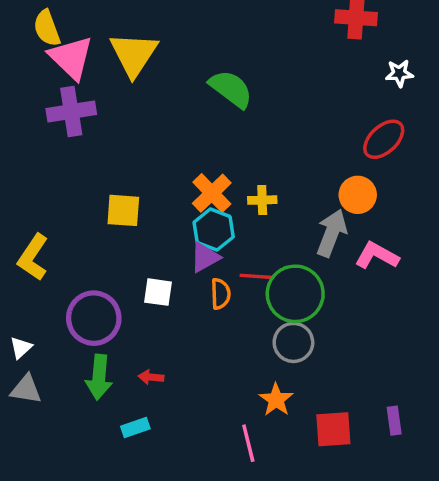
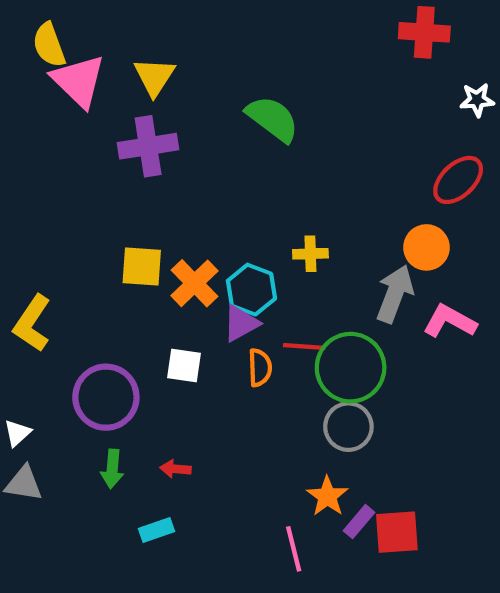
yellow triangle: (134, 54) -> (154, 77), size x0.7
purple cross: (71, 111) -> (148, 146), moved
orange cross: (212, 193) -> (194, 283), moved
green arrow: (99, 377) -> (112, 469), size x0.7
purple rectangle: (394, 421) -> (359, 522), moved, turned 48

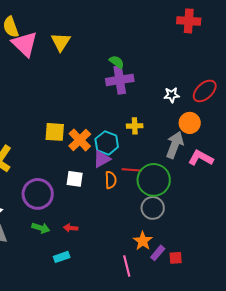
white star: (477, 100) -> (172, 95), moved
green semicircle: (273, 119) -> (117, 62), size x0.6
purple cross: (148, 146) -> (120, 80), moved
green arrow: (112, 469) -> (41, 228), turned -78
red square: (397, 532) -> (176, 258), size x0.6

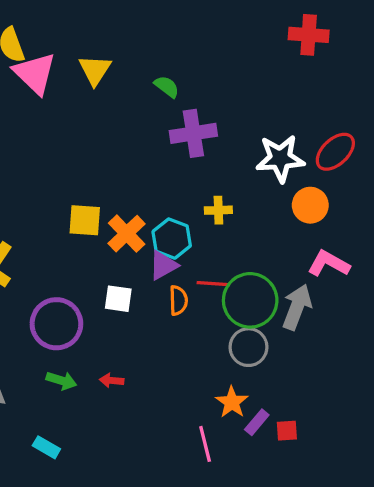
green semicircle: (117, 62) -> (167, 87), moved
white star: (172, 95) -> (280, 158), size x1.8
gray arrow: (175, 145) -> (297, 307), moved
cyan rectangle: (62, 257) -> (46, 447), moved, turned 49

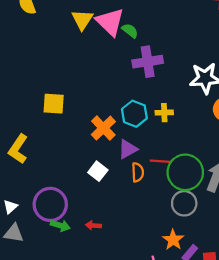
pink triangle: (35, 73) -> (110, 22), moved
yellow square: (85, 220) -> (54, 104), moved
cyan hexagon: (172, 239) -> (134, 114), moved
white square: (118, 299) -> (98, 171), turned 30
purple circle: (56, 324) -> (50, 204), moved

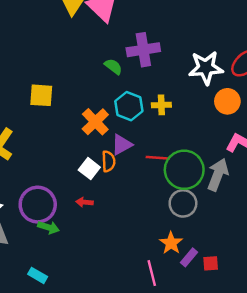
green semicircle: (130, 31) -> (113, 67), moved
orange semicircle: (138, 172) -> (109, 161), moved
red arrow: (93, 225) -> (85, 202), moved

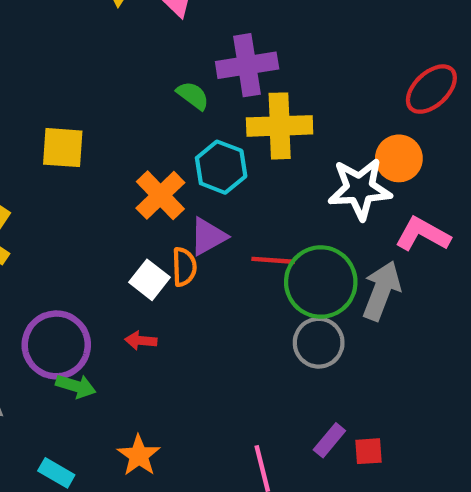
white star: (206, 68) -> (360, 189), moved
yellow cross: (161, 105) -> (280, 126), moved, size x1.8
orange star: (171, 243) -> (139, 455), moved

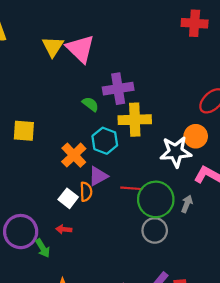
gray arrow: (382, 291) -> (187, 204), size x0.6
green arrow: (76, 386) -> (43, 248), moved, turned 42

